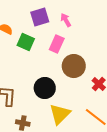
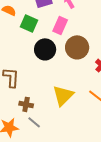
black circle: (45, 88) -> (45, 49), moved

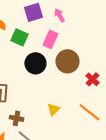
yellow triangle: (63, 95) -> (53, 109), size x0.6

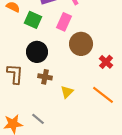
black circle: (35, 63) -> (37, 52), moved
brown cross: (16, 118) -> (45, 77), moved

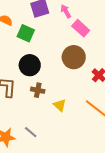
pink rectangle: (64, 22) -> (81, 28), moved, turned -72
yellow triangle: (67, 92) -> (60, 105), turned -32

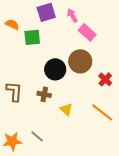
green square: (26, 33) -> (32, 37), turned -30
black circle: (30, 65) -> (55, 69), moved

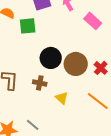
pink rectangle: (87, 32) -> (93, 21), moved
brown circle: (80, 61) -> (76, 64), moved

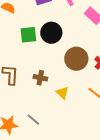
green square: (28, 26) -> (28, 35), moved
black circle: (51, 58) -> (51, 33), moved

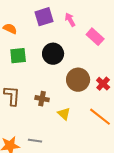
green square: (28, 35) -> (18, 56), moved
gray line: (33, 120) -> (35, 141), turned -32

